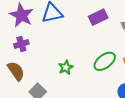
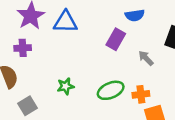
purple rectangle: (98, 17) -> (116, 39), turned -48

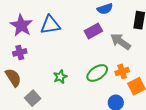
purple rectangle: (116, 39) -> (93, 31), turned 42
gray arrow: (146, 58) -> (121, 42), size x1.5

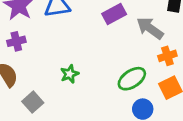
orange cross: (122, 71) -> (167, 56), moved
green ellipse: (97, 73) -> (132, 79), moved

